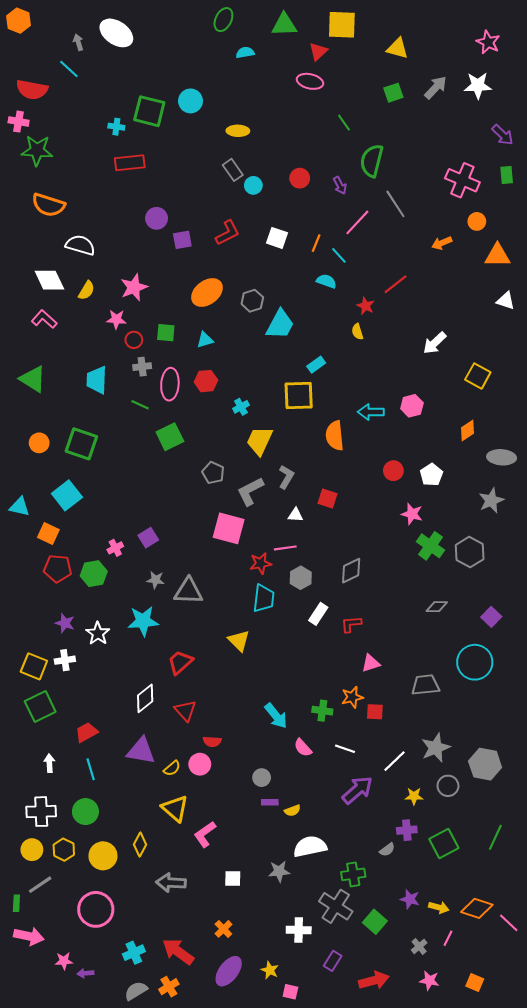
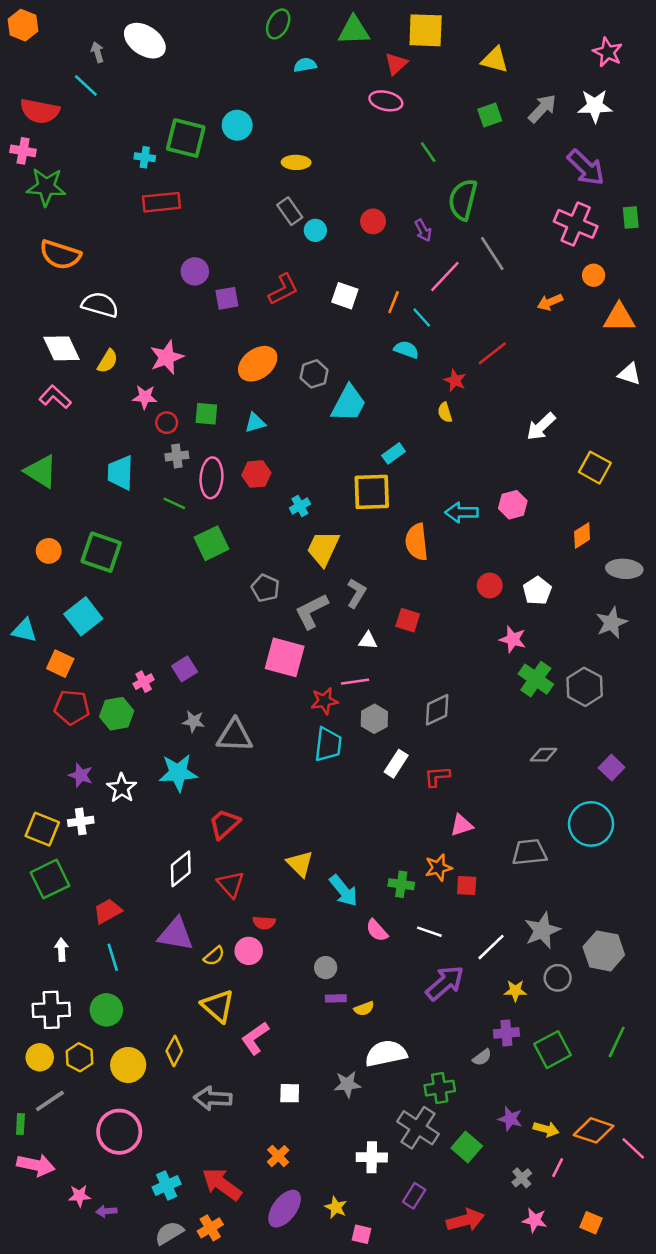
purple arrow: (503, 135) -> (586, 168), moved, size x1.4
yellow triangle: (239, 641) -> (300, 864), moved

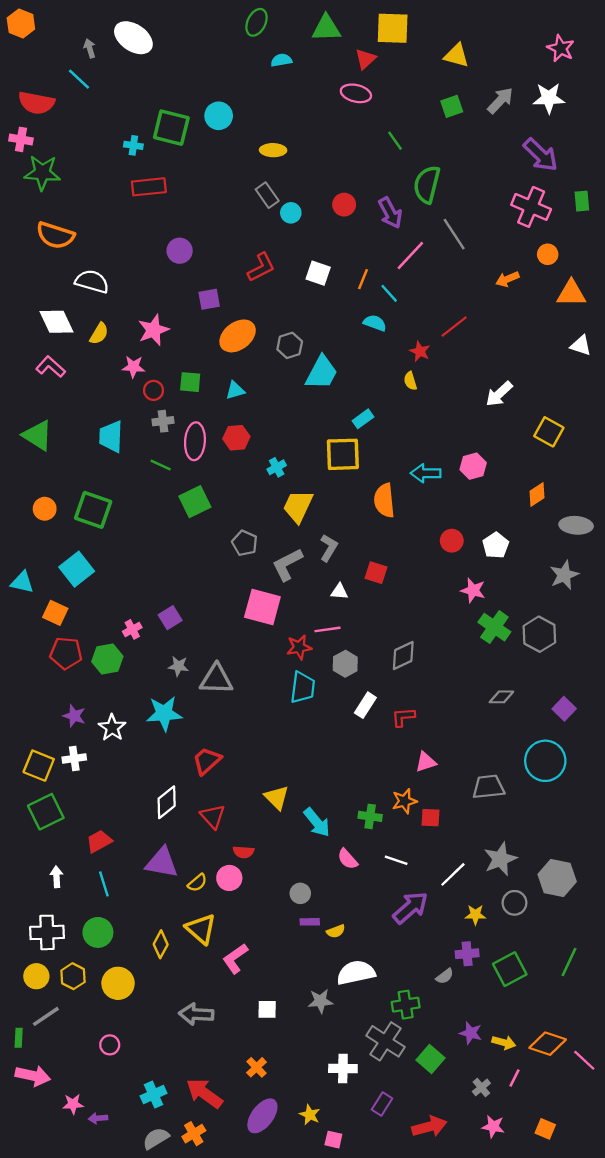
purple arrow: (423, 230) -> (390, 213), size x1.5
purple square: (227, 298) -> (209, 299), moved
yellow diamond: (174, 1051) -> (161, 944), moved
pink circle: (119, 1132) -> (110, 1045), size x0.5

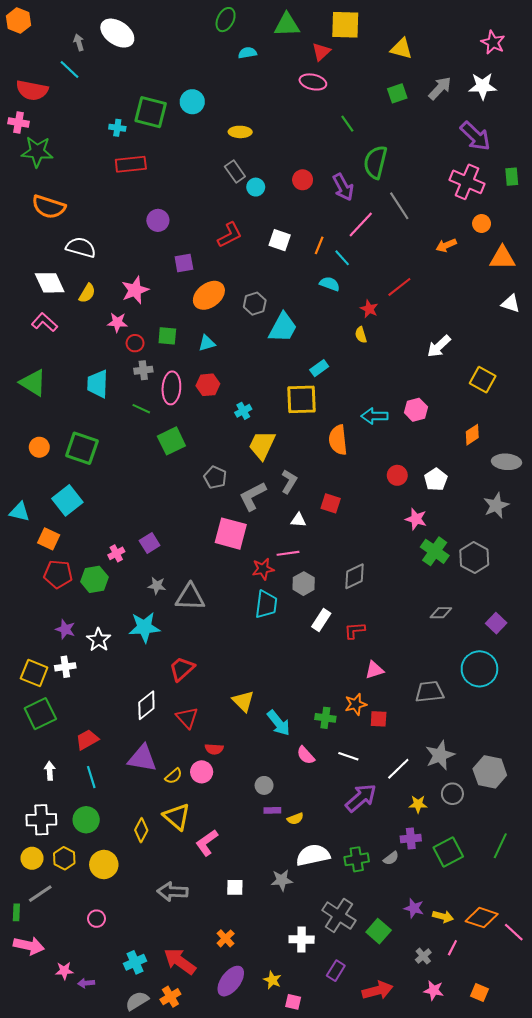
green cross: (406, 1005) -> (357, 859), moved

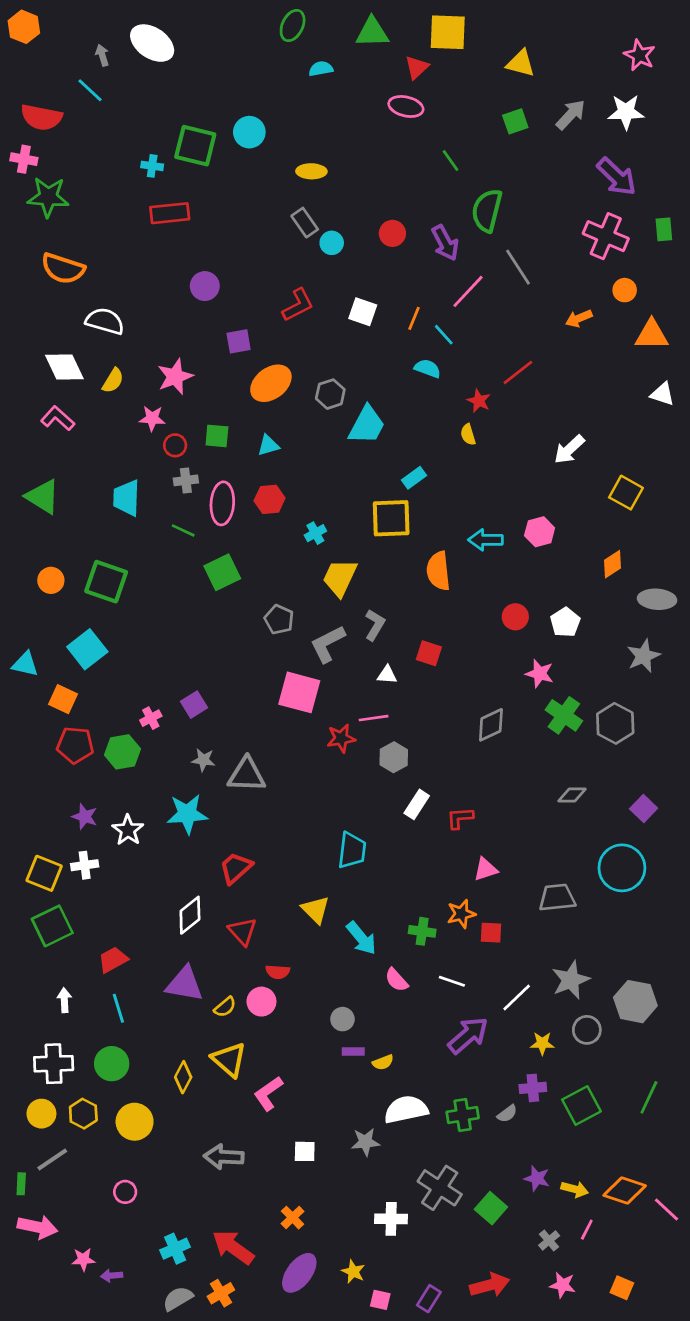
gray diamond: (355, 576) -> (491, 725), moved
cyan trapezoid: (266, 604) -> (352, 850), moved
purple rectangle: (336, 971) -> (429, 1299), moved

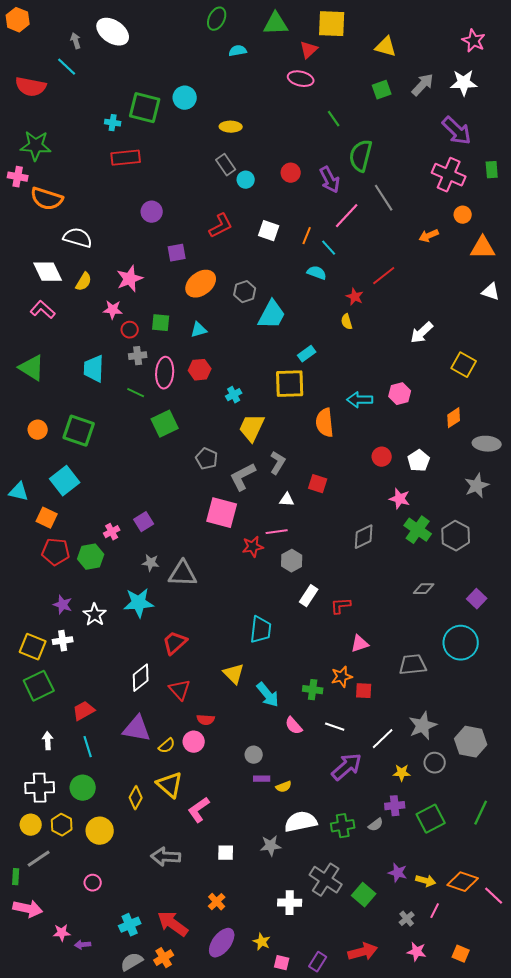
pink cross: (24, 159) -> (18, 177), moved

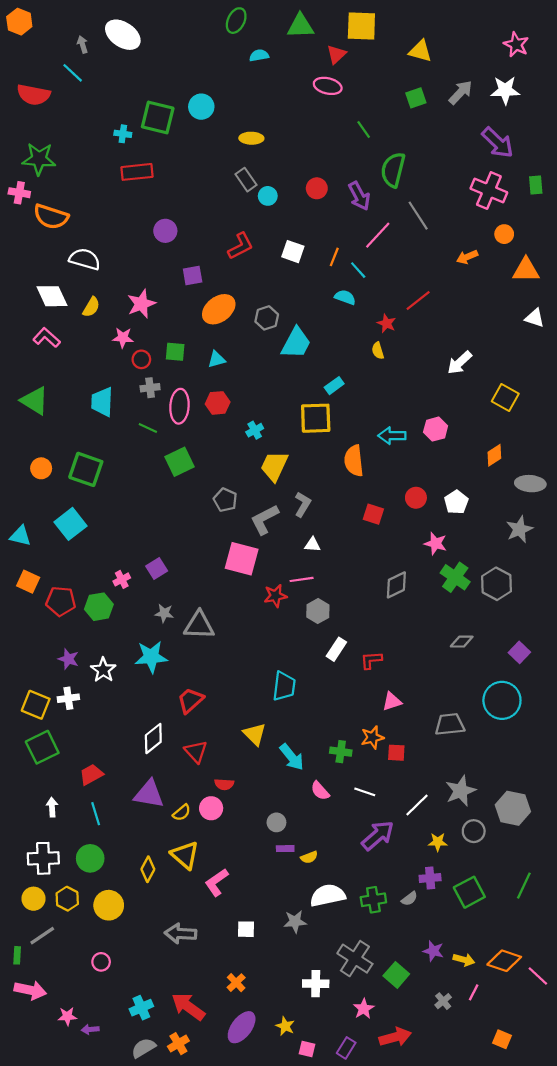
red square: (318, 484) -> (373, 514), moved
orange square: (47, 518) -> (28, 582), moved
pink star: (417, 952) -> (364, 1009), moved, turned 30

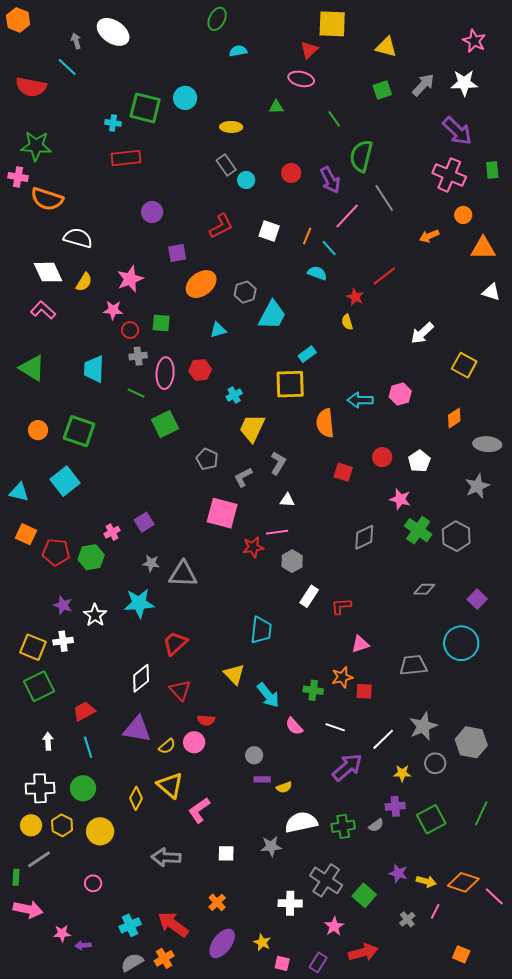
green triangle: (300, 26) -> (276, 107), moved, size x0.6
cyan triangle: (217, 359) -> (218, 330), moved
gray L-shape: (264, 520) -> (243, 477), size x0.7

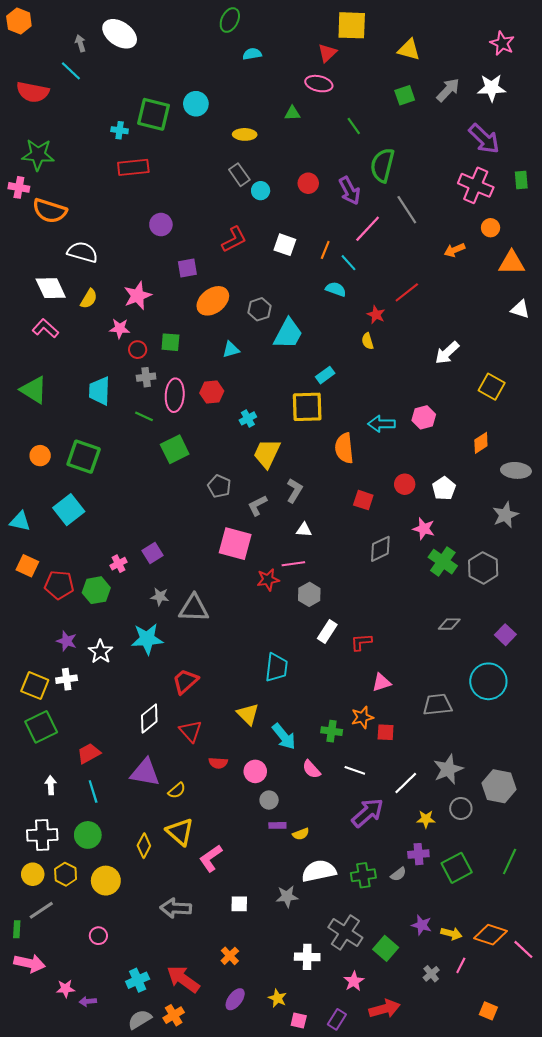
gray diamond: (364, 537) -> (380, 549), moved
pink circle: (194, 742) -> (255, 771), moved
purple ellipse: (222, 943) -> (235, 999), size x0.7

